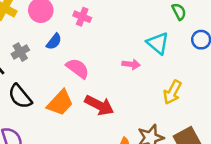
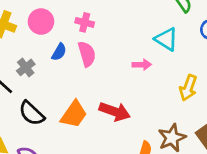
pink semicircle: (78, 68) -> (87, 54), moved, turned 45

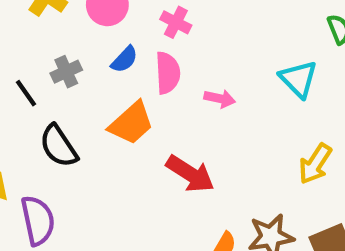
pink arrow: (142, 65) -> (220, 99), moved
orange trapezoid: (74, 114) -> (131, 123), moved

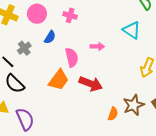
pink semicircle: (168, 73) -> (72, 57), moved
orange trapezoid: (131, 123) -> (59, 80), moved
black semicircle: (59, 146) -> (15, 84), moved

